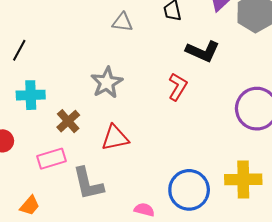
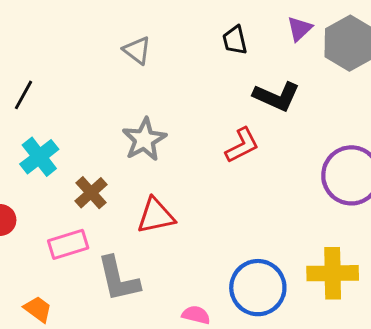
gray triangle: (122, 22) -> (137, 50), moved, turned 30
red L-shape: (178, 87) -> (242, 145), turned 32
cyan cross: (31, 95) -> (39, 157), turned -36
orange trapezoid: (30, 206) -> (38, 309), turned -95

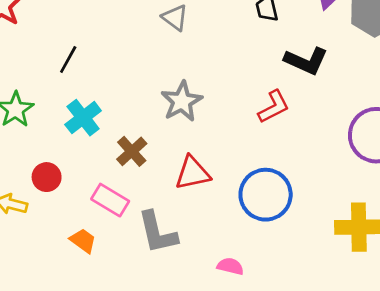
pink rectangle: (68, 244) -> (110, 200), turned 48
blue circle: (258, 288) -> (266, 195), moved
orange trapezoid: (38, 309) -> (83, 241), moved

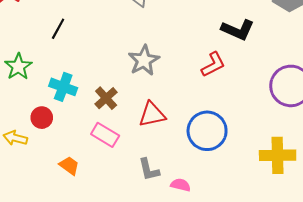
cyan cross: (83, 118) -> (63, 87), moved, turned -32
pink rectangle: (110, 200) -> (105, 135), moved
gray L-shape: (157, 232) -> (149, 170), moved, size x0.7

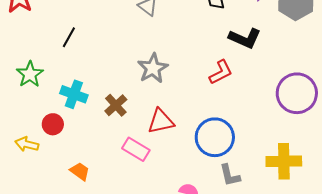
pink rectangle: (105, 135) -> (136, 149), moved
gray L-shape: (149, 170) -> (230, 175), moved

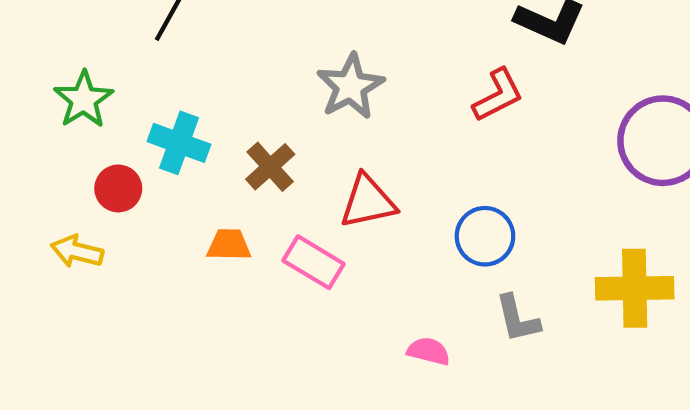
red circle: (53, 124) -> (118, 188), moved
blue circle: (215, 137) -> (485, 236), size x0.7
orange trapezoid: (80, 171) -> (229, 245), moved, turned -35

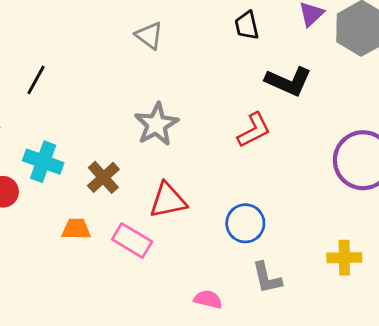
yellow cross: (635, 288) -> (344, 258), size x0.7

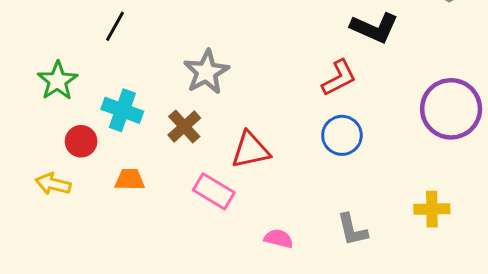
gray star: (156, 124) -> (206, 72), moved
blue circle: (245, 223) -> (342, 135), moved
orange trapezoid: (76, 229) -> (130, 180), moved
pink semicircle: (208, 299) -> (279, 239), moved

